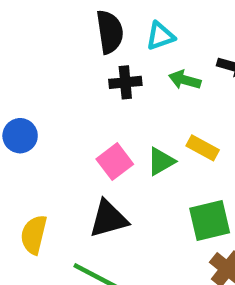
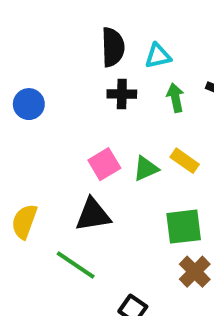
green arrow: (185, 80) -> (175, 98), turned 56
blue circle: (20, 136) -> (29, 104), moved

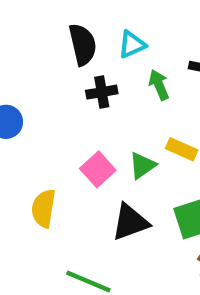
black triangle: (93, 215) -> (130, 222), moved
yellow semicircle: (24, 221) -> (43, 208), moved

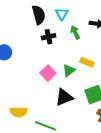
cyan triangle: (132, 44) -> (62, 14), turned -32
yellow semicircle: (43, 208) -> (19, 112), moved, turned -96

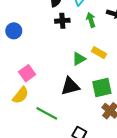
pink square: (48, 73) -> (27, 73), moved
yellow semicircle: (19, 112) -> (21, 95), turned -60

